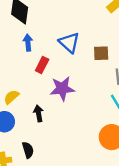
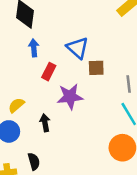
brown square: (101, 53) -> (96, 68), moved

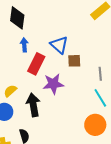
red rectangle: (49, 72) -> (36, 64), size x1.5
black arrow: (45, 123) -> (33, 105), size x1.6

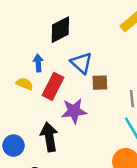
black diamond: (17, 18) -> (60, 30), moved, turned 55
yellow semicircle: (10, 91) -> (25, 84), moved, turned 64

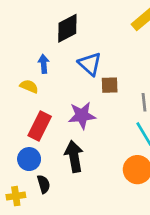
red rectangle: (53, 86) -> (40, 126), moved
black arrow: (49, 137) -> (74, 156), moved
blue circle: (13, 146) -> (29, 159), moved

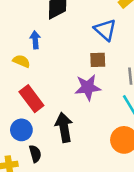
blue triangle: (90, 64) -> (105, 30), moved
purple star: (82, 115) -> (88, 87), moved
red rectangle: (40, 126) -> (31, 99), turned -64

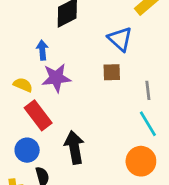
yellow semicircle: (21, 61) -> (23, 85), moved
purple star: (88, 87) -> (56, 78), moved

